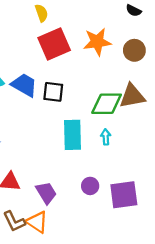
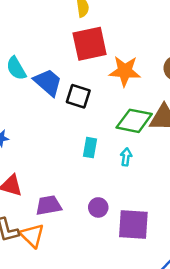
orange star: (97, 42) -> (125, 71), moved
cyan rectangle: (72, 135) -> (90, 148), size x0.6
purple trapezoid: (46, 193) -> (49, 205), turned -80

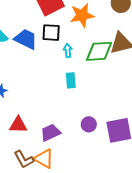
black square: (78, 96) -> (51, 33), moved
cyan arrow: (126, 157) -> (68, 51), moved

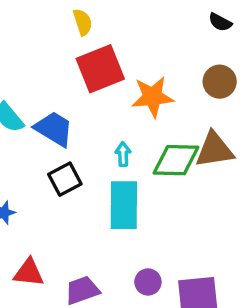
black square: (51, 33) -> (65, 179), moved, turned -36
cyan rectangle: (71, 80) -> (124, 205), size x1.8

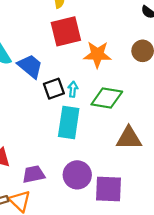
brown triangle: (214, 150) -> (129, 138), moved
black square: (65, 179) -> (54, 89), moved
purple circle: (148, 282) -> (77, 175), size x1.6

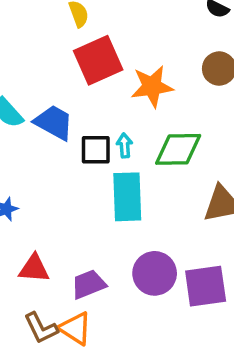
black square: (54, 89) -> (96, 150), turned 30

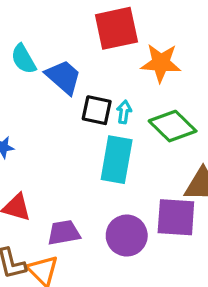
green diamond: (178, 149) -> (173, 126), turned 33
purple square: (206, 286) -> (176, 217), moved

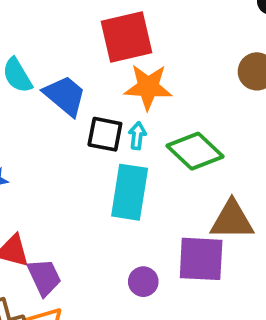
orange star: (161, 63) -> (148, 87), moved
purple trapezoid: (64, 233) -> (44, 277), moved, turned 76
purple circle: (127, 236) -> (143, 282), size x0.6

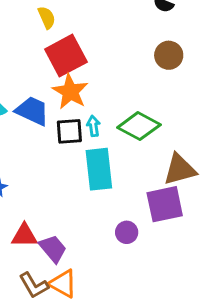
orange star: (148, 87) -> (70, 92), moved, turned -30

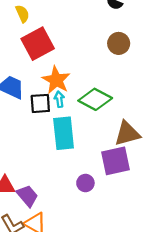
orange star: (70, 92) -> (56, 80), moved

